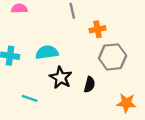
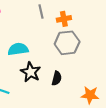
orange cross: (98, 29) -> (64, 19), moved
gray hexagon: (113, 57) -> (67, 43), moved

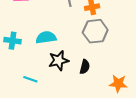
black star: (31, 72) -> (59, 61), turned 30

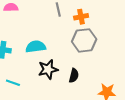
cyan line: (30, 79) -> (13, 83), moved

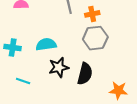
black semicircle: (74, 76) -> (85, 74), size x1.5

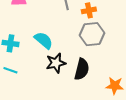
cyan semicircle: (46, 44) -> (44, 40), turned 48
cyan line: (23, 81) -> (10, 70), moved

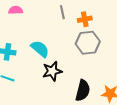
black semicircle: (82, 69) -> (83, 90), moved

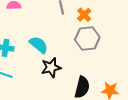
orange cross: (85, 19) -> (84, 15), turned -32

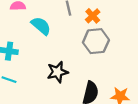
cyan semicircle: (39, 45) -> (41, 26), moved

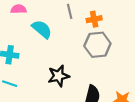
orange cross: (93, 16) -> (94, 19), turned 32

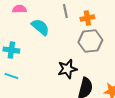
black star: (59, 76) -> (67, 69), moved

